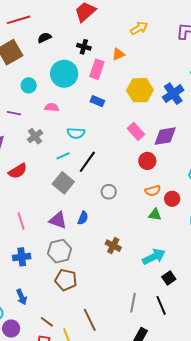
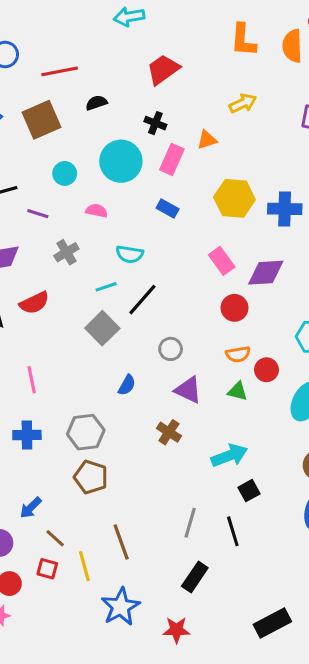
blue cross: (173, 94) -> (285, 209), turned 30
purple triangle: (58, 220) -> (188, 390), moved
blue arrow: (22, 297) -> (31, 508), moved, turned 63

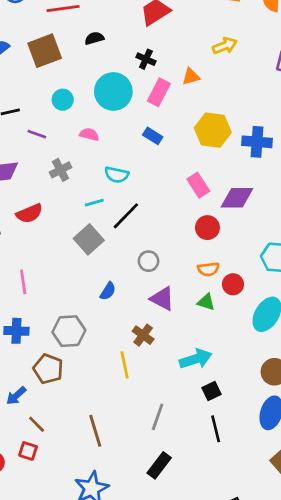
brown pentagon: (91, 477) -> (48, 369), moved
black line: (233, 531) -> (216, 429), moved
yellow line: (84, 566) -> (125, 365), moved

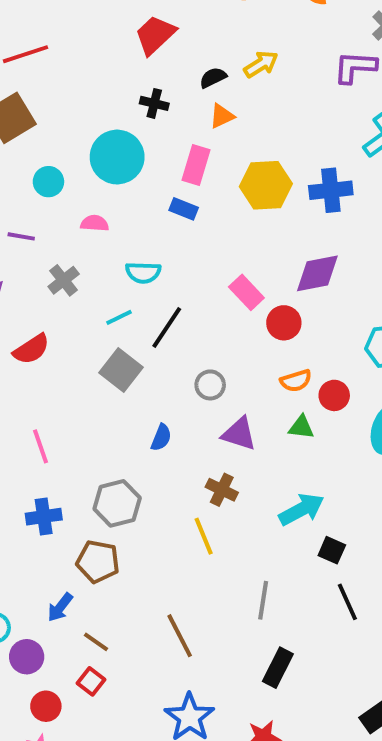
black semicircle: (94, 38) -> (213, 78), moved
pink rectangle: (159, 92) -> (196, 165), moved
pink rectangle: (198, 185) -> (246, 292), moved
black square: (212, 391) -> (332, 550), turned -30
red square: (28, 451) -> (91, 681), turned 30

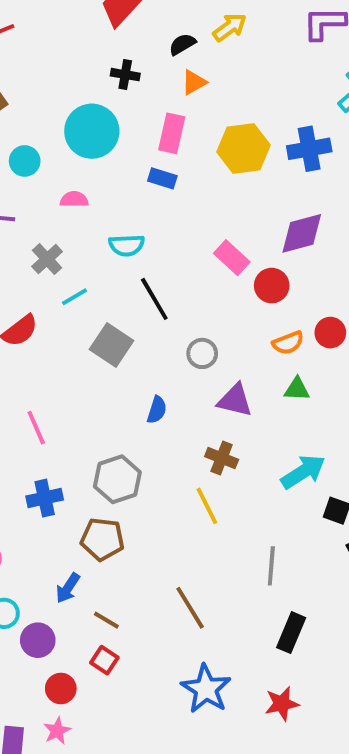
cyan line: (119, 317) -> (75, 297), moved
black line: (167, 328) -> (154, 299), turned -60
red circle: (334, 395) -> (330, 333), moved

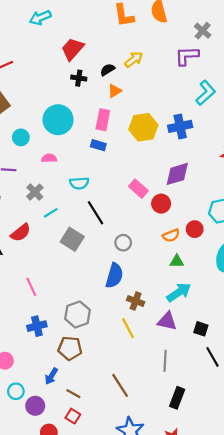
black cross: (125, 75) -> (79, 78), moved
purple triangle: (235, 400) -> (167, 321), moved
blue semicircle: (157, 410) -> (114, 276), moved, size x1.6
cyan arrow: (303, 472) -> (179, 292), moved

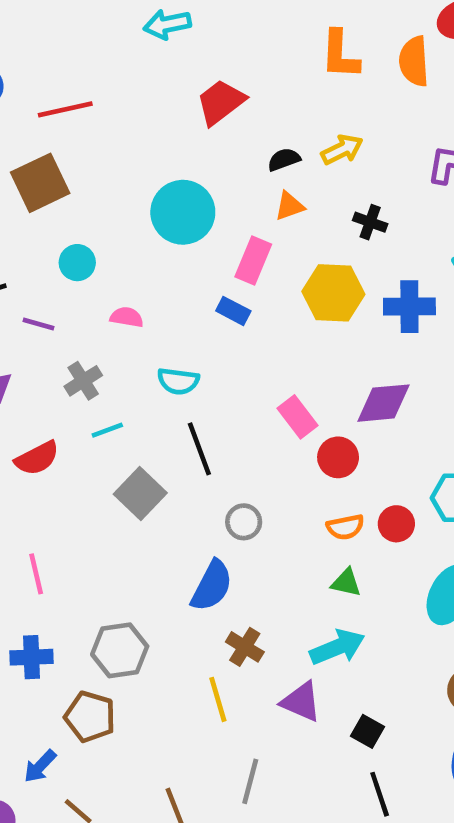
black cross: (79, 78) -> (370, 222), moved
cyan circle: (58, 120) -> (183, 212), moved
gray line: (165, 361) -> (250, 781), moved

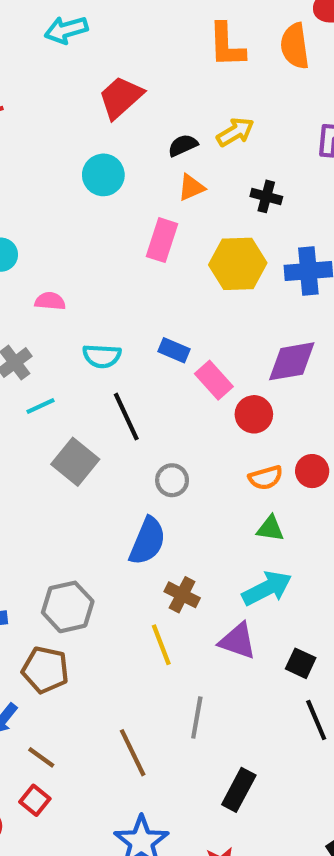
cyan circle: (183, 212) -> (103, 175), moved, size x0.7
blue rectangle: (233, 311) -> (174, 350), moved

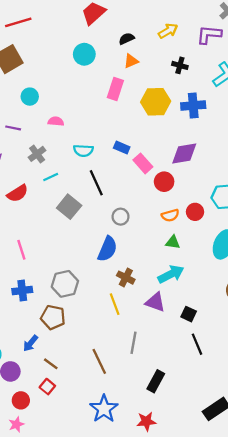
yellow arrow: (235, 132) -> (168, 31), moved
black cross: (266, 196) -> (180, 65), moved

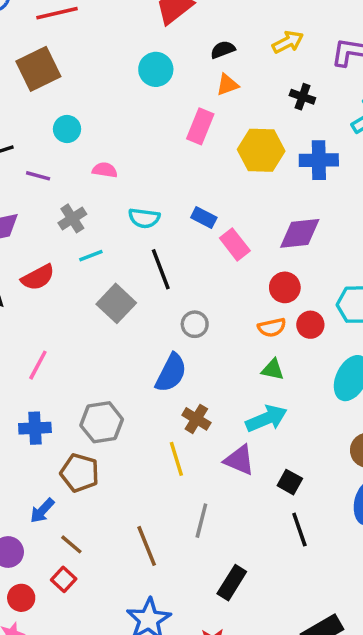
red circle: (164, 182) -> (285, 287), moved
pink line: (21, 250) -> (38, 365), turned 42

